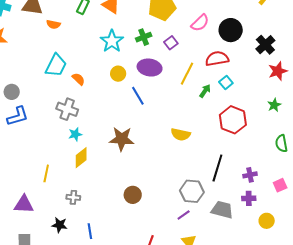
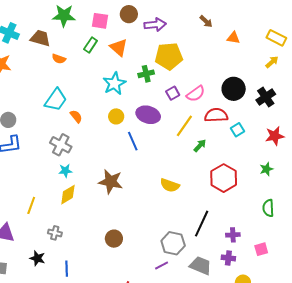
pink semicircle: (200, 23) -> (196, 94), moved
green cross: (144, 37) -> (146, 74), moved
black cross: (265, 45) -> (266, 97), moved
cyan square: (226, 82) -> (237, 130), moved

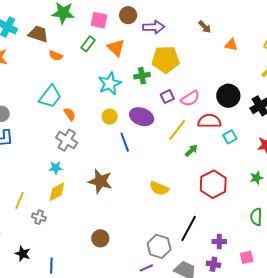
gray cross: (61, 145) -> (67, 140), moved
gray cross: (55, 233) -> (39, 217), moved

